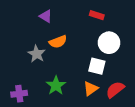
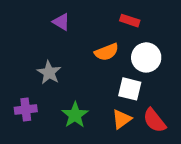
orange semicircle: (58, 42) -> (106, 52), moved
red semicircle: (115, 90) -> (154, 120), turned -90
purple cross: (19, 94) -> (26, 109), moved

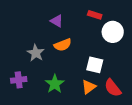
purple triangle: (61, 22) -> (57, 21), moved
orange semicircle: (106, 52) -> (63, 45), moved
white circle: (146, 57) -> (113, 32), moved

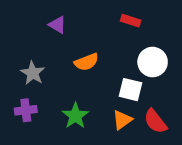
purple triangle: (57, 21) -> (57, 25), moved
white circle: (113, 32) -> (153, 62), moved
gray star: (36, 53) -> (33, 73), moved

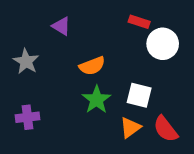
white circle: (153, 62) -> (163, 44), moved
gray star: (33, 73) -> (26, 61), moved
green star: (75, 116) -> (97, 100), moved

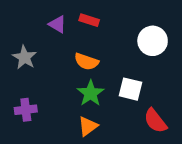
red rectangle: (139, 22) -> (89, 20), moved
orange semicircle: (92, 66) -> (86, 62), turned 40
orange triangle: (130, 128) -> (88, 126), moved

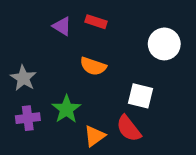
gray star: (24, 57) -> (23, 78), moved
green star: (91, 93) -> (66, 109), moved
red semicircle: (155, 121) -> (129, 128), moved

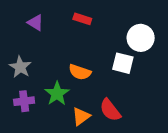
purple triangle: (62, 26) -> (35, 23), moved
orange semicircle: (93, 66) -> (80, 72), moved
white square: (141, 96) -> (123, 63), moved

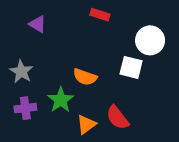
red rectangle: (82, 19) -> (100, 15), moved

